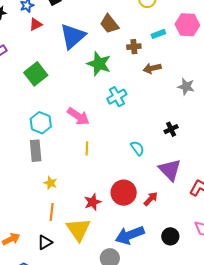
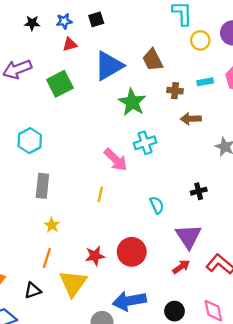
green square: (36, 74) -> (60, 84), moved
pink arrow: (78, 116) -> (116, 160), moved
cyan hexagon: (41, 123) -> (30, 141), moved
red arrow: (151, 199) -> (181, 267), moved

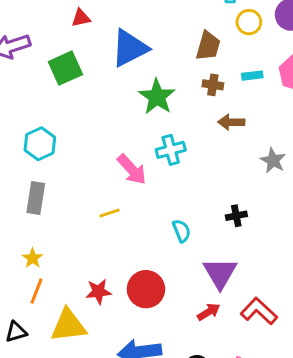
brown trapezoid: (153, 60) -> (208, 46), moved, turned -140
cyan hexagon: (30, 141) -> (40, 144), moved
yellow line: (100, 194) -> (110, 213), turned 56
yellow star: (52, 225) -> (32, 258), moved
yellow triangle: (73, 283) -> (68, 325), turned 44

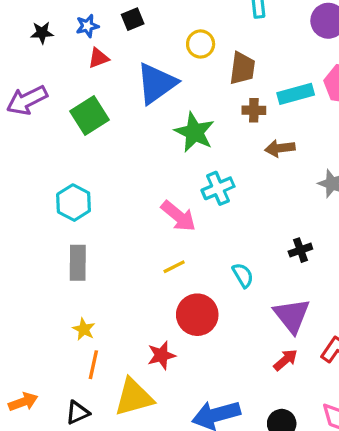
yellow circle: (249, 22) -> (201, 44), moved
cyan rectangle: (252, 76) -> (296, 94), size x1.5
yellow line: (110, 213) -> (174, 267), moved
red circle: (146, 289) -> (197, 315), moved

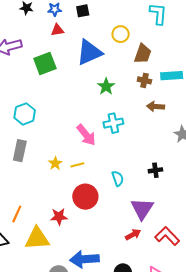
green star: (194, 132) -> (106, 86), size x0.7
yellow star: (84, 329) -> (55, 163), moved

